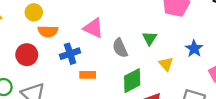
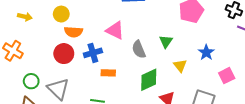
red circle: (27, 55) -> (64, 54), moved

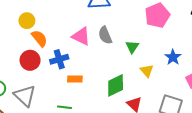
orange semicircle: (73, 32) -> (39, 38), turned -132
gray semicircle: (139, 49) -> (105, 35), moved

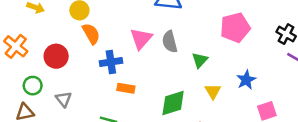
pink triangle: (81, 36) -> (141, 39), turned 36
red circle: (30, 60) -> (56, 56), moved
gray triangle: (25, 96) -> (64, 99), size x0.6

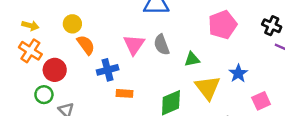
orange cross: (16, 46) -> (30, 51), moved
green triangle: (200, 60) -> (192, 59), turned 42
green circle: (33, 86) -> (44, 95), moved
yellow triangle: (213, 91) -> (208, 88), size x1.6

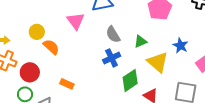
pink triangle: (134, 45) -> (76, 21), moved
blue cross: (108, 70) -> (112, 58), moved
orange rectangle: (124, 93) -> (67, 84), moved, turned 32

